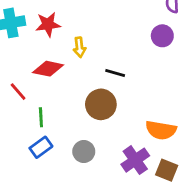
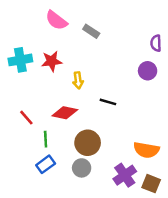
red diamond: (48, 69) -> (65, 113), moved
brown circle: (101, 104) -> (88, 143), moved

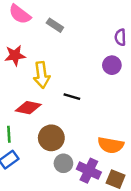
yellow arrow: (78, 80) -> (42, 75), size x1.5
gray circle: (82, 168) -> (63, 163), moved
purple cross: (125, 175) -> (89, 171), turned -30

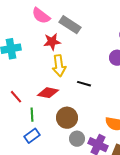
gray rectangle: (55, 25) -> (70, 25), size x1.5
red star: (15, 55) -> (52, 42), moved

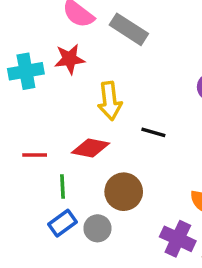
red star: (52, 42) -> (70, 59), moved
red line: (16, 97) -> (35, 155), turned -48
gray circle: (77, 139) -> (97, 228), moved

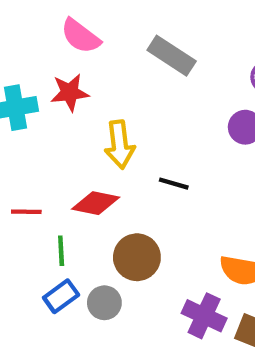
gray rectangle: (129, 29) -> (172, 56), moved

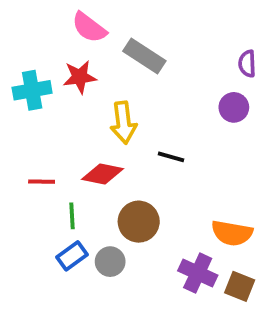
gray rectangle: (172, 56) -> (144, 56), moved

